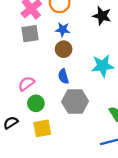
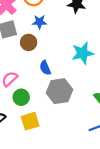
brown circle: (64, 49) -> (29, 42), moved

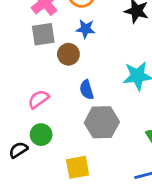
green circle: (21, 97) -> (41, 135), moved
yellow square: (30, 121) -> (78, 167), moved

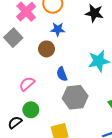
gray square: (43, 34) -> (13, 38), moved, turned -30

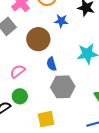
blue star: (58, 29) -> (61, 21), moved
brown circle: (47, 49) -> (38, 39), size x1.5

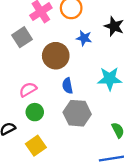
green circle: (20, 96) -> (35, 112), moved
yellow square: (46, 119) -> (36, 146), moved, turned -30

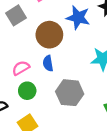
blue star: (84, 38) -> (78, 18), size x1.5
blue semicircle: (67, 86) -> (48, 63), moved

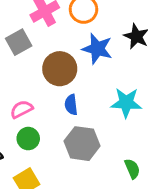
blue semicircle: (48, 63) -> (71, 105), moved

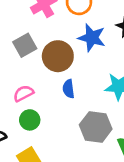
gray square: (19, 42) -> (25, 45), moved
gray hexagon: (82, 144) -> (96, 127), moved

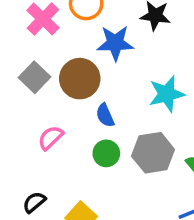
green circle: (30, 120) -> (106, 153), moved

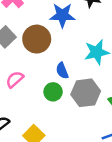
blue semicircle: (105, 115) -> (62, 71), moved

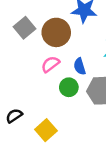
pink semicircle: (15, 79) -> (50, 64), moved

